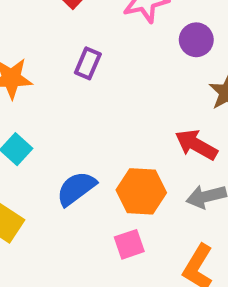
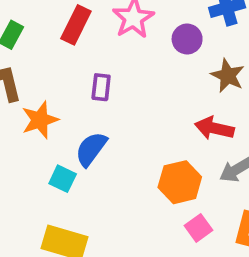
blue semicircle: (76, 188) -> (91, 149), moved
pink square: (129, 244) -> (198, 228), moved

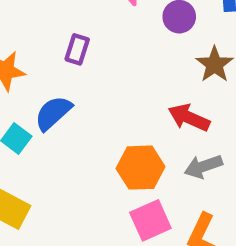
pink square: (198, 228) -> (150, 220), size x1.4

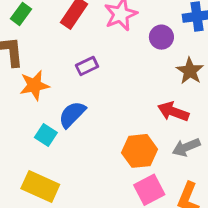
purple rectangle: (77, 49) -> (87, 66), turned 50

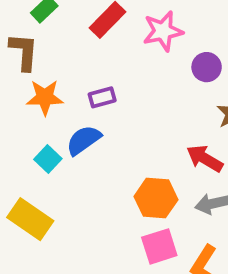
purple rectangle: (87, 66) -> (102, 97), moved

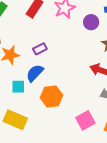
cyan square: (48, 159) -> (18, 87), turned -32
orange hexagon: (156, 198) -> (52, 97), moved

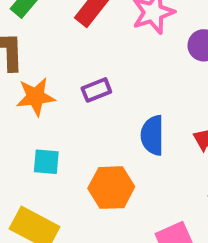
blue semicircle: (35, 73) -> (152, 135), moved, turned -48

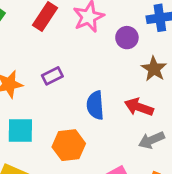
cyan square: (46, 162) -> (20, 131), size x1.4

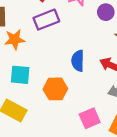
purple rectangle: (52, 76) -> (46, 20), moved, size x1.6

